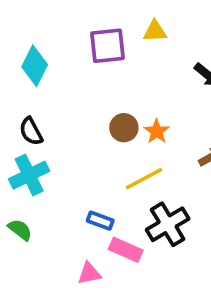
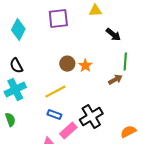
yellow triangle: (155, 31) -> (95, 11), moved
yellow line: (144, 179) -> (55, 92), moved
green semicircle: (20, 230) -> (10, 120), turned 32
pink rectangle: (126, 250) -> (68, 131), turned -66

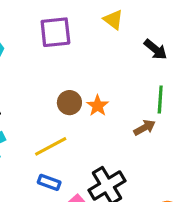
yellow triangle: (95, 11) -> (113, 20), turned 40
black arrow: (113, 35) -> (155, 49), moved

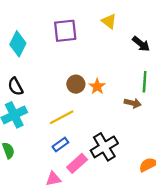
brown arrow: (145, 128) -> (133, 103), turned 42
blue rectangle: (49, 182) -> (60, 145), turned -56

